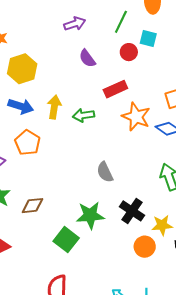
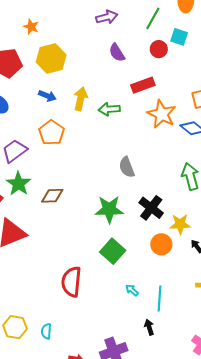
blue arrow: (21, 106) -> (47, 96), size x0.7
green square: (66, 240) -> (113, 251), moved

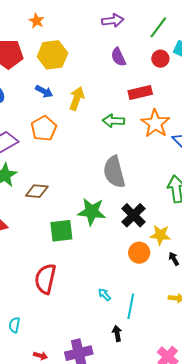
green arrow: (109, 109) -> (113, 121), moved
gray semicircle: (127, 167) -> (114, 172), size x1.5
green square: (113, 251) -> (61, 231), moved, turned 35

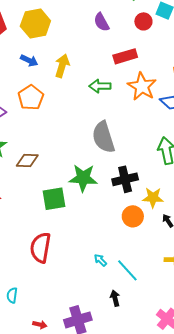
black cross: (133, 215) -> (125, 179), turned 35
cyan line: (131, 306) -> (127, 270), turned -50

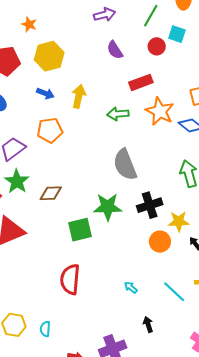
orange pentagon: (31, 97) -> (50, 130), turned 30
cyan line: (127, 270) -> (174, 292), moved

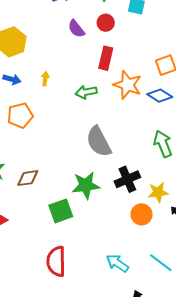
red circle: (157, 46) -> (106, 23), moved
red rectangle: (141, 82) -> (106, 58), turned -50
yellow arrow: (79, 96) -> (45, 79), size x0.6
cyan arrow: (131, 287) -> (117, 263), size x1.6

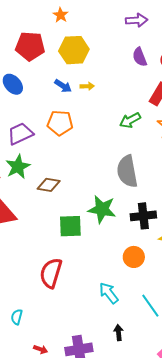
yellow arrow: (45, 79) -> (87, 86), moved, turned 64
green arrow: (86, 92) -> (130, 120), turned -35
orange circle: (141, 214) -> (134, 257), moved

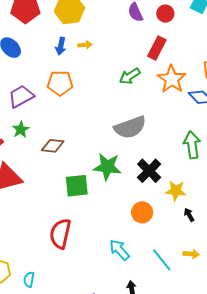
blue arrow: (63, 86) -> (61, 46), turned 72
green star: (18, 167) -> (21, 129), size x0.7
gray semicircle: (127, 171) -> (130, 127), turned -96
black cross: (143, 216) -> (149, 171), turned -35

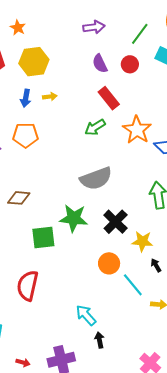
red rectangle: (157, 48) -> (109, 98), moved, turned -65
cyan arrow: (119, 250) -> (86, 315), moved
cyan line: (162, 260) -> (133, 285), moved

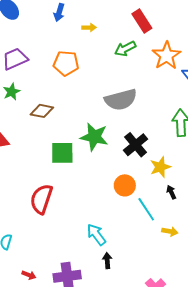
yellow arrow: (50, 97) -> (89, 28), moved
orange pentagon: (25, 135) -> (66, 63), moved
yellow star: (142, 241) -> (160, 167), turned -30

